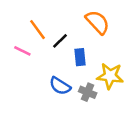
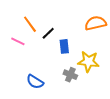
orange semicircle: (98, 22) -> (96, 23), moved, turned -60
blue semicircle: (60, 86) -> (35, 82), moved

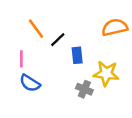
pink line: (18, 41) -> (21, 59), moved, turned 64
blue semicircle: (35, 82) -> (30, 83), moved

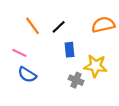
black line: (58, 40) -> (59, 27), moved
pink line: (21, 59) -> (20, 53), turned -64

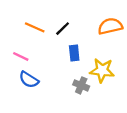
orange line: (33, 26) -> (35, 27), turned -30

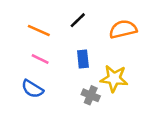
black line: (63, 29) -> (78, 20), moved
pink line: (21, 56) -> (40, 59), moved

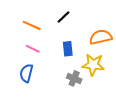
orange semicircle: (123, 29) -> (101, 37), moved
blue semicircle: (32, 89) -> (26, 73), turned 72

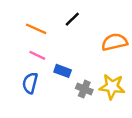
blue rectangle: (68, 49) -> (63, 71), moved, turned -64
yellow star: (93, 65) -> (112, 87), moved

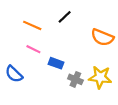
orange semicircle: (114, 42) -> (102, 37), turned -145
blue semicircle: (30, 83) -> (14, 74), moved, turned -60

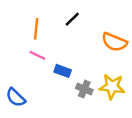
orange line: (32, 25) -> (36, 29), turned 72
blue semicircle: (14, 74) -> (16, 97), moved

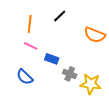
yellow star: (112, 87) -> (91, 84), moved
blue semicircle: (16, 97) -> (25, 77), moved

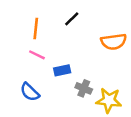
orange semicircle: (95, 35) -> (114, 42), turned -30
blue rectangle: (52, 59) -> (62, 70), turned -32

